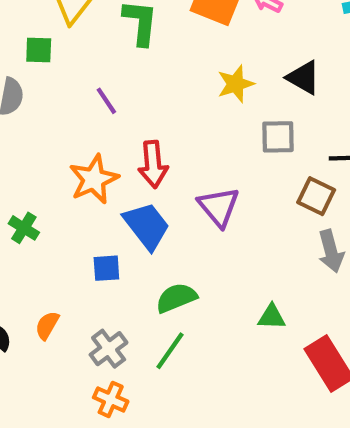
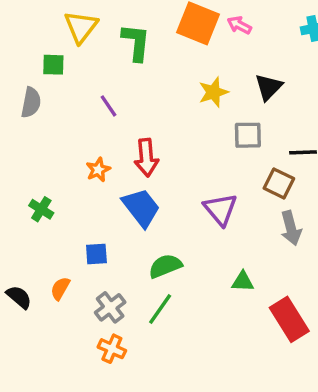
black triangle: (303, 78) -> (269, 87), turned 44
orange star: (94, 179) -> (98, 170), size x0.6
purple triangle: (219, 207) -> (220, 209), moved
blue square: (106, 268) -> (96, 254), moved

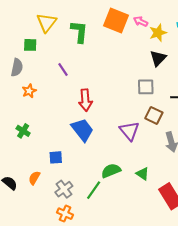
yellow star: (213, 92) -> (158, 33), moved
orange star: (98, 170) -> (29, 91), moved
brown square: (279, 183) -> (154, 115), moved
green semicircle: (165, 266) -> (111, 171), moved
green triangle: (243, 282) -> (143, 174), turned 32

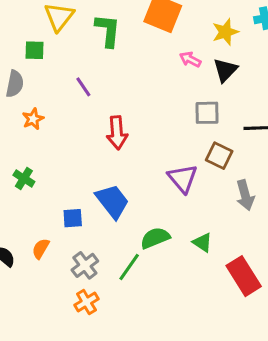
pink arrow: (141, 21) -> (190, 59), moved
blue trapezoid: (82, 130) -> (112, 201), moved
orange cross: (65, 214) -> (86, 302), turned 35

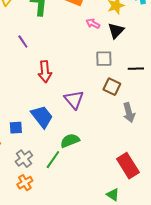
purple triangle: (183, 178) -> (74, 100), moved
green triangle: (202, 243) -> (113, 195), moved

